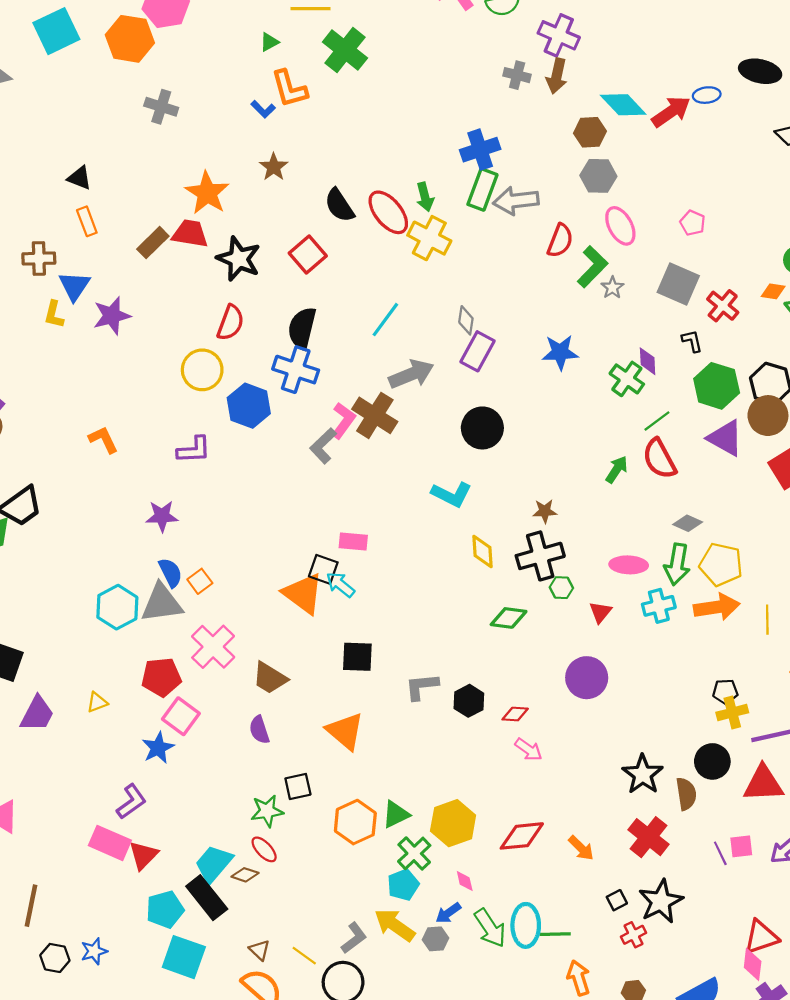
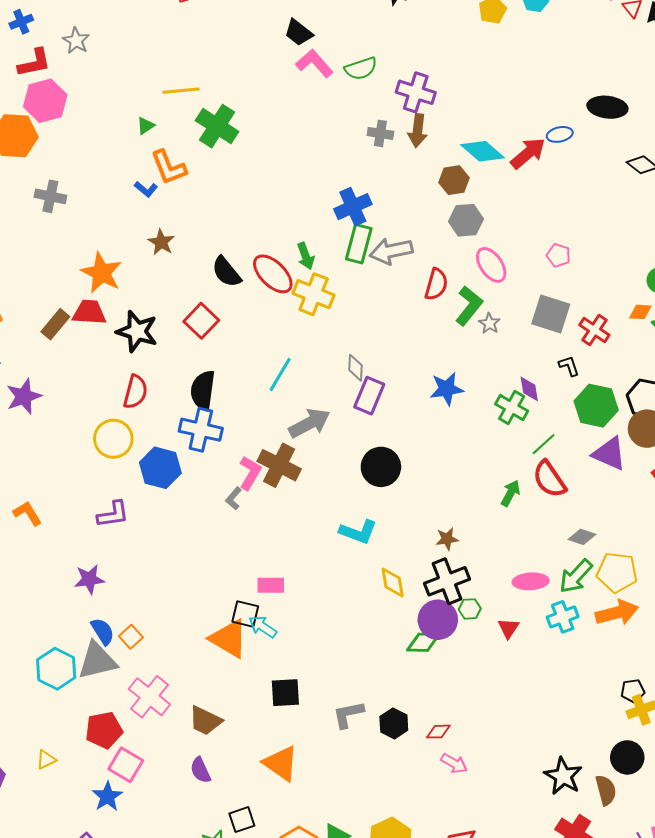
gray L-shape: (323, 446) -> (234, 498), size x0.7
green arrow: (677, 564) -> (576, 576), turned 39
purple circle: (587, 678) -> (438, 620), moved

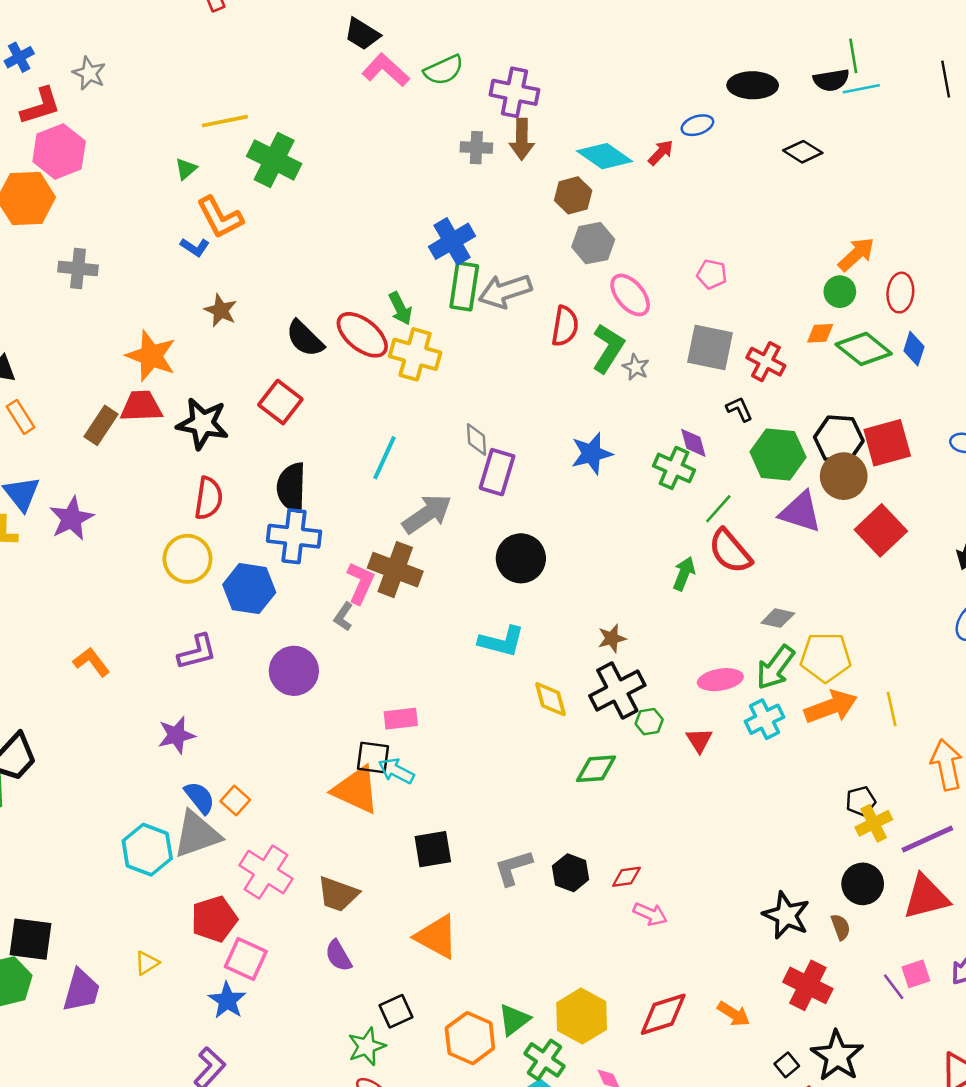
red arrow: (528, 153) -> (661, 153), size x0.6
purple circle: (438, 620) -> (294, 671), moved
brown semicircle: (606, 790) -> (841, 927), size x0.7

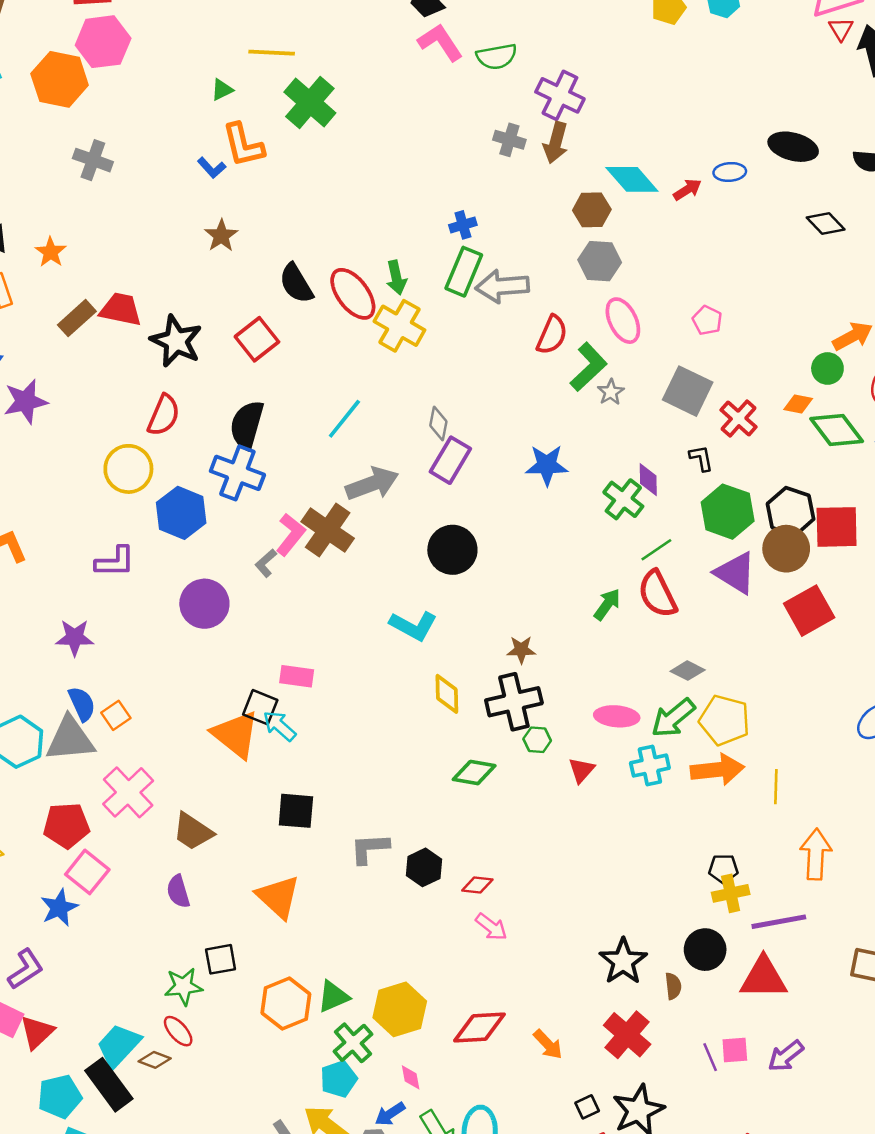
blue cross: (452, 241) -> (463, 225), size x0.6
orange star: (151, 356) -> (51, 252), moved, size x0.6

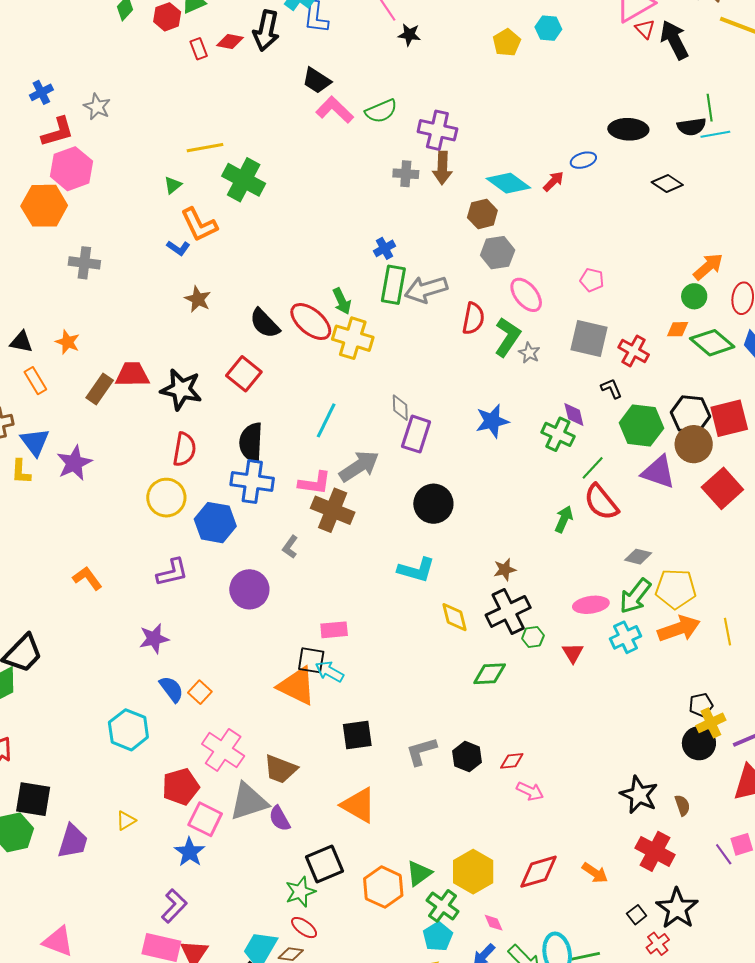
pink L-shape: (291, 535) -> (315, 483), moved, turned 72
gray triangle: (70, 739) -> (249, 802), moved
black circle: (705, 950) -> (699, 743), moved
black square: (221, 959) -> (325, 864), size x1.4

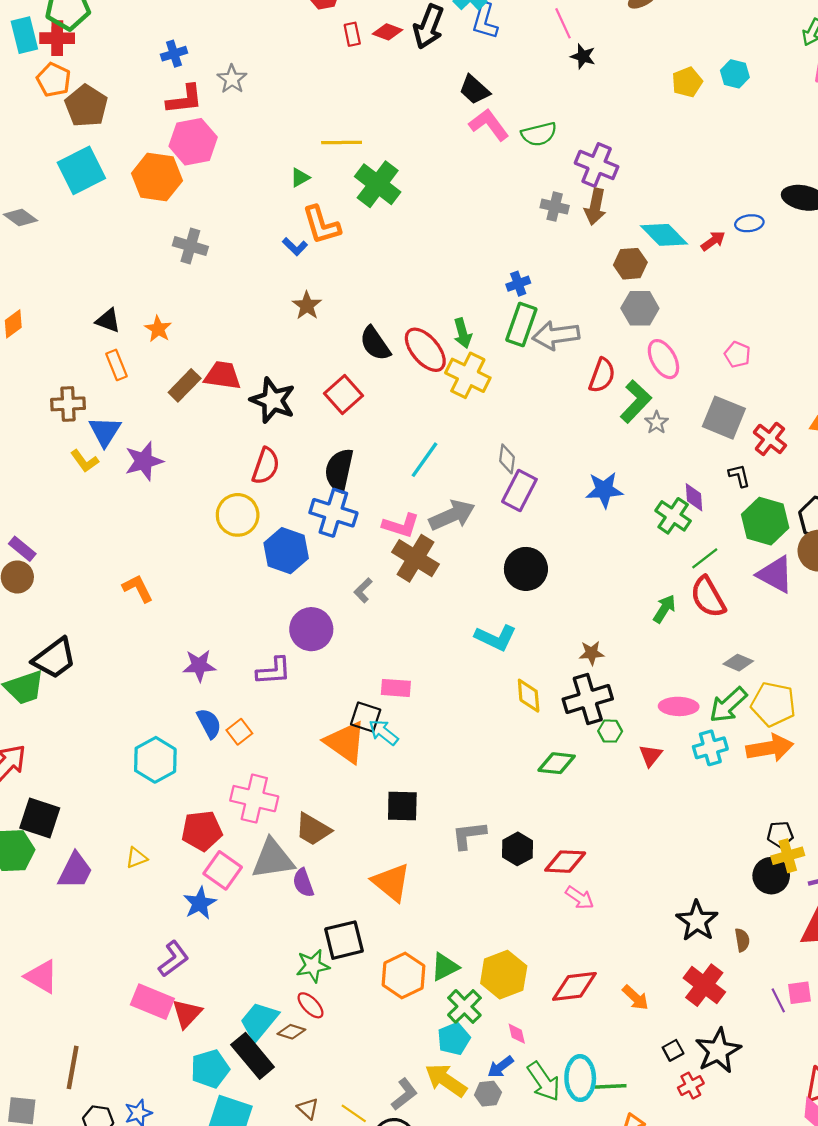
yellow L-shape: (21, 472) -> (85, 461), turned -48
purple L-shape: (172, 572) -> (274, 671), moved
pink cross: (223, 750) -> (254, 799), turned -30
red diamond: (512, 761) -> (565, 862), size x1.5

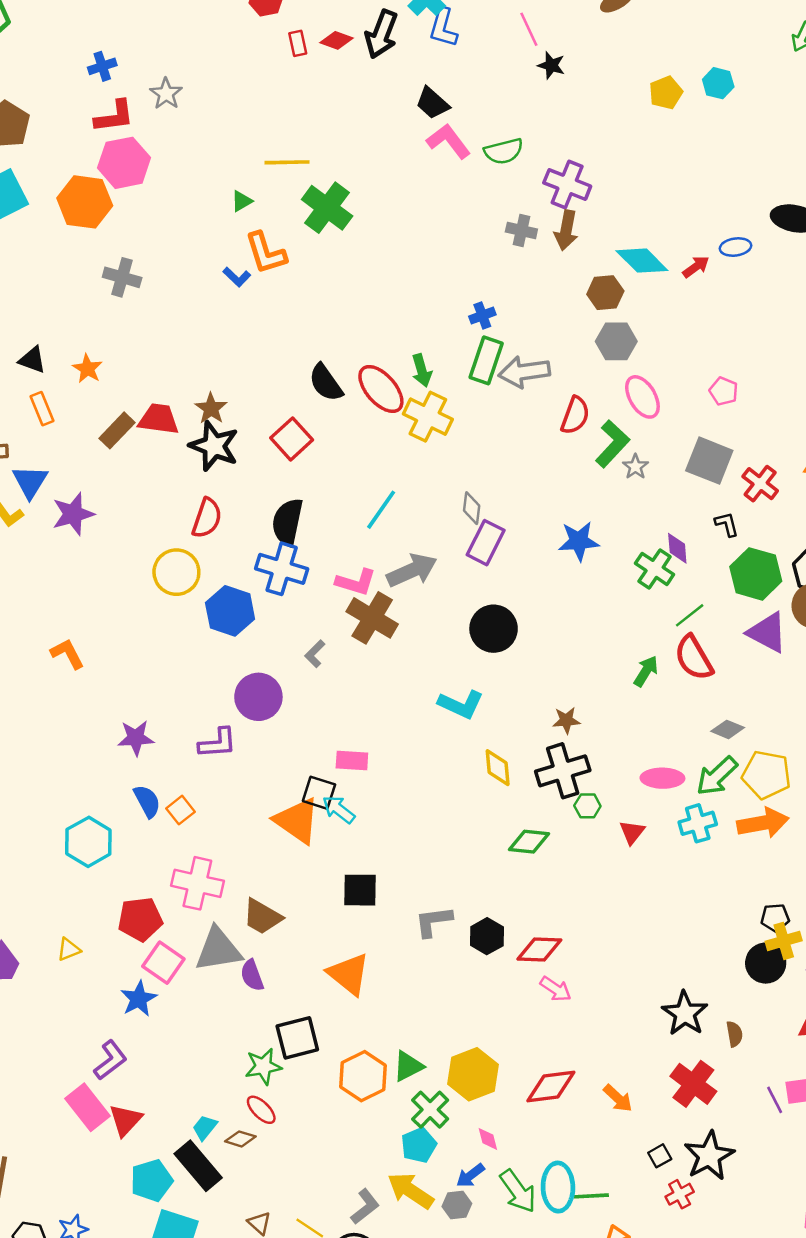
brown star: (307, 306) -> (211, 408), moved
pink rectangle: (152, 1002) -> (87, 1107), turned 30
cyan trapezoid: (259, 1021) -> (205, 1128), size x0.6

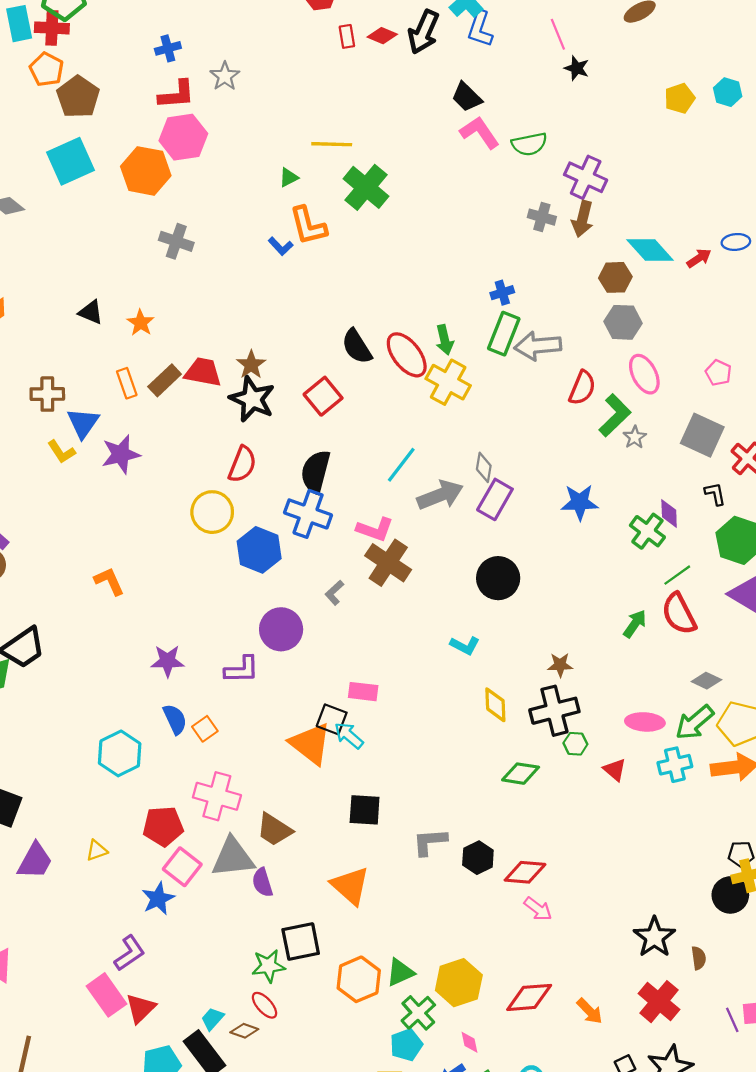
orange rectangle: (42, 409) -> (127, 383), moved
gray arrow: (412, 570) -> (440, 495), moved
cyan L-shape: (461, 704) -> (465, 645), size x0.7
red triangle: (632, 832) -> (615, 770), turned -30

